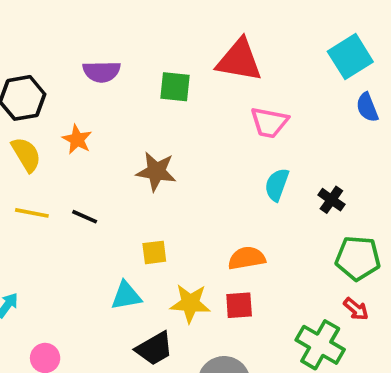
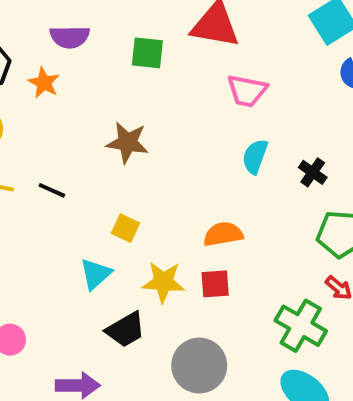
orange star: (77, 139) -> (44, 83), moved
yellow square: (154, 252) -> (126, 228), turned 32
cyan triangle: (126, 296) -> (96, 274), turned -32

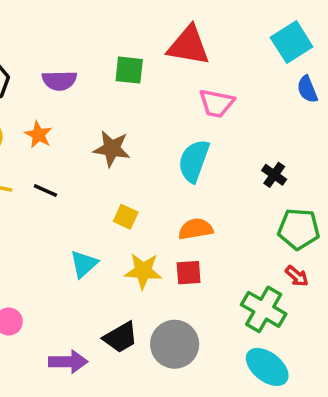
purple semicircle: (70, 37) -> (59, 81), moved
orange star: (44, 83) -> (38, 135), moved
cyan semicircle: (255, 156) -> (194, 161), moved, size x1.4
yellow square: (126, 228) -> (126, 217), moved
black trapezoid: (126, 330) -> (120, 337), moved

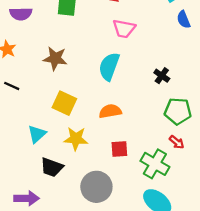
yellow square: (126, 217) -> (64, 103), size x1.5
red square: (189, 273) -> (119, 149), moved
black trapezoid: (120, 337) -> (52, 167), moved, turned 50

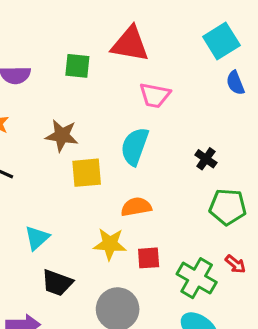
yellow square: (64, 103) -> (87, 173), moved, turned -30
yellow star: (76, 139) -> (110, 244), moved
red arrow: (177, 142) -> (235, 264), moved

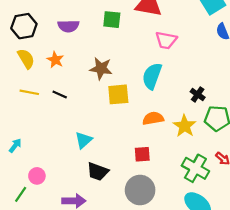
black cross: (206, 159) -> (198, 94), moved
yellow star: (110, 244) -> (185, 126), moved, turned 30
red square: (149, 258) -> (142, 154), moved

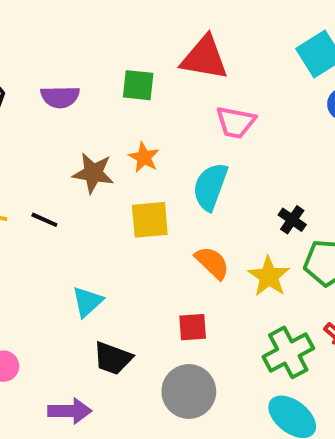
orange star: (55, 60) -> (144, 157), moved
brown star: (101, 68) -> (93, 173), moved
orange semicircle: (153, 118) -> (212, 263), turned 54
green cross: (195, 168) -> (288, 352), turned 32

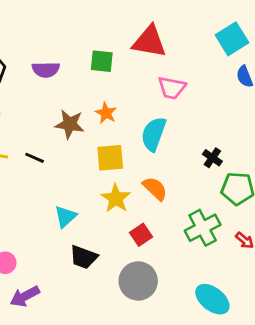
yellow star: (269, 276) -> (116, 198), moved
red square: (193, 327) -> (141, 235), turned -30
green cross: (288, 352) -> (203, 228), moved
purple arrow: (70, 411) -> (25, 296), moved, turned 152

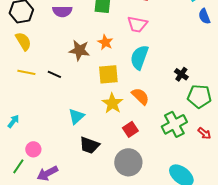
pink trapezoid: (172, 88) -> (137, 24), moved

